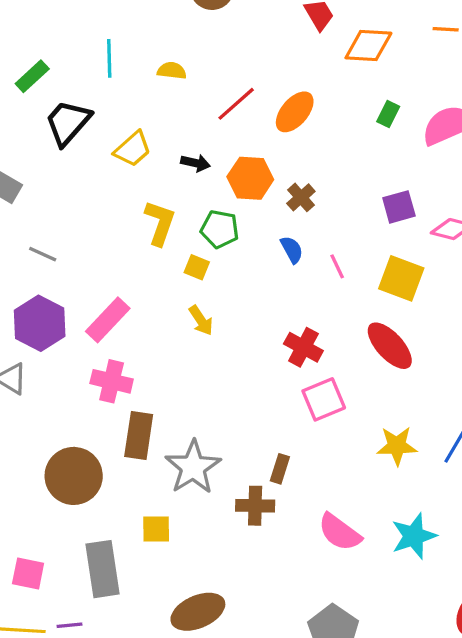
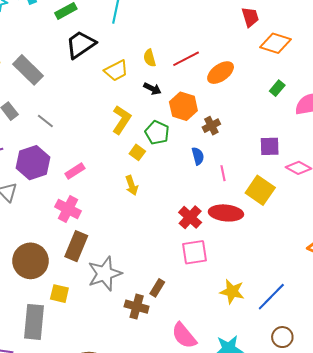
yellow semicircle: (172, 71) -> (150, 58), moved, turned -126
pink rectangle: (108, 320) -> (75, 171), size x0.7
red ellipse: (390, 346) -> (226, 213), moved, turned -56
yellow square: (156, 529) -> (59, 294), moved

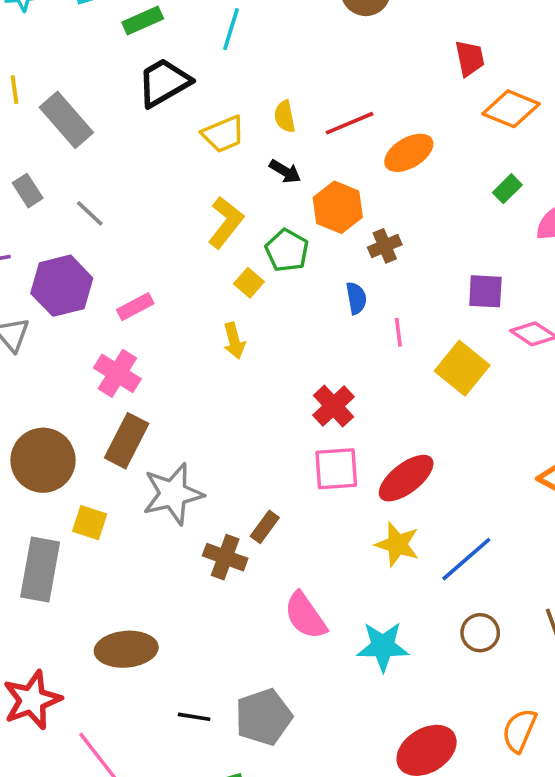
red ellipse: (226, 213) -> (406, 478), moved, turned -48

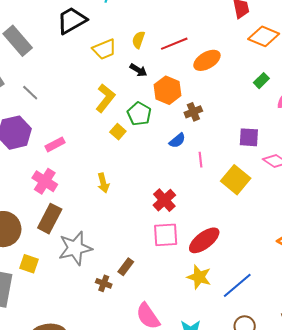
yellow semicircle: (285, 116) -> (138, 40), turned 30
blue semicircle: (356, 298) -> (177, 141), turned 60
yellow arrow: (234, 341) -> (103, 183), moved
brown cross: (225, 557) -> (104, 283), size x0.7

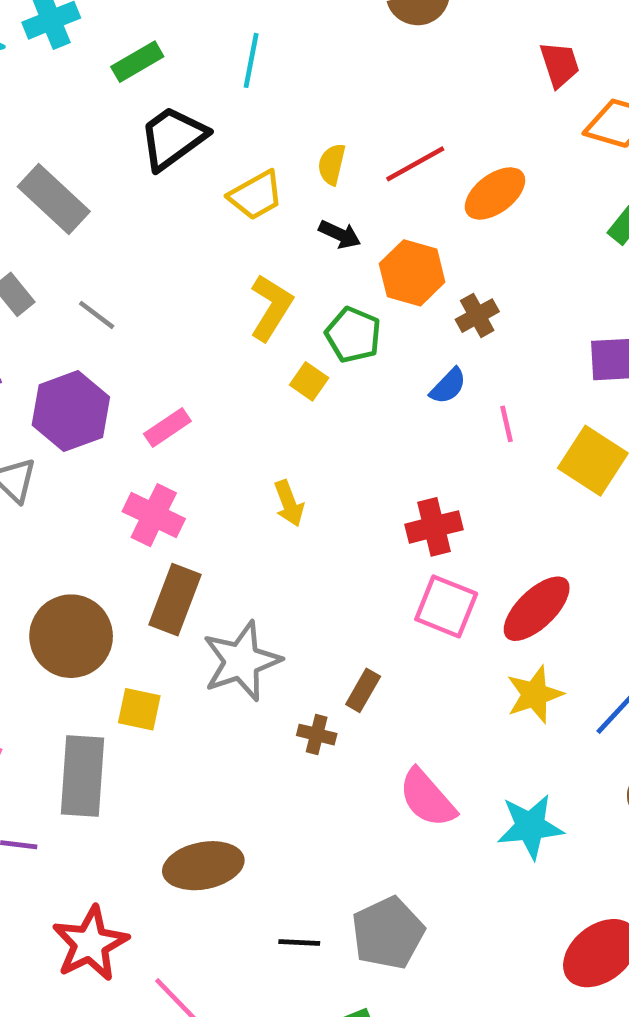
red cross: (164, 200) -> (434, 527), turned 35
pink square: (166, 235) -> (446, 606), turned 32
yellow star: (199, 277) -> (535, 694), turned -30

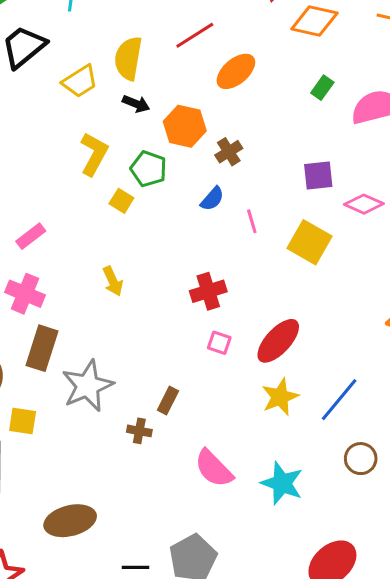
yellow semicircle: (332, 164) -> (128, 58), size x1.6
red line: (415, 164) -> (195, 35), moved
pink square: (446, 606) -> (219, 343), size x0.6
cyan star: (530, 827) -> (282, 483), turned 30

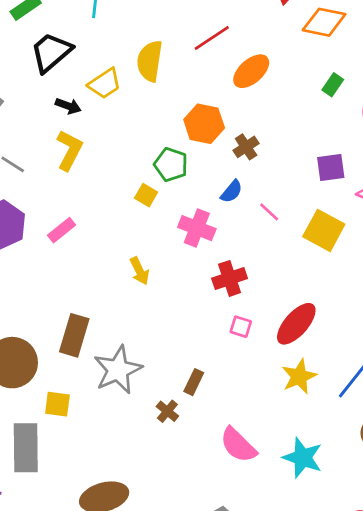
black arrow: (136, 104) -> (68, 106), moved
yellow L-shape: (94, 154) -> (69, 150), moved
pink line: (252, 221) -> (269, 212), turned -30
pink cross: (25, 294) -> (197, 228), moved
brown cross: (139, 431) -> (167, 411), turned 30

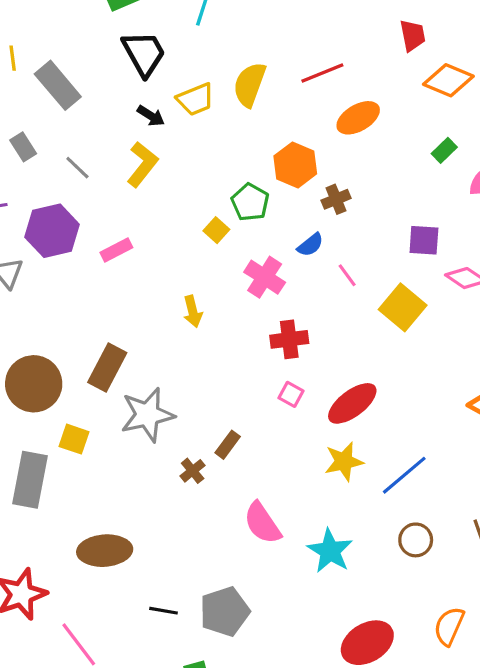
black trapezoid: (51, 52) -> (144, 53), turned 90

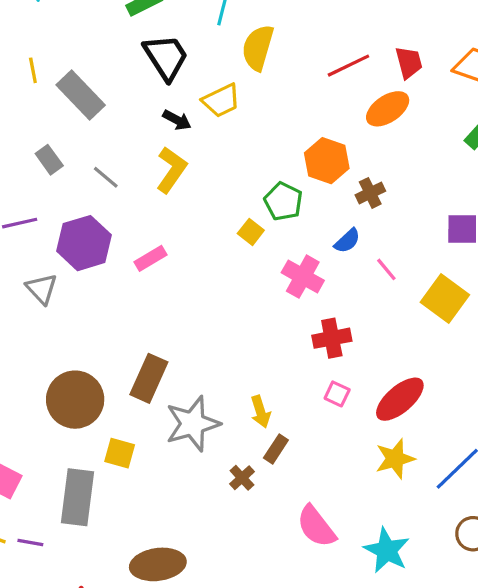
red trapezoid: (413, 35) -> (409, 62), moved
yellow semicircle: (250, 85) -> (258, 48), moved
yellow arrow: (193, 311) -> (261, 412), moved

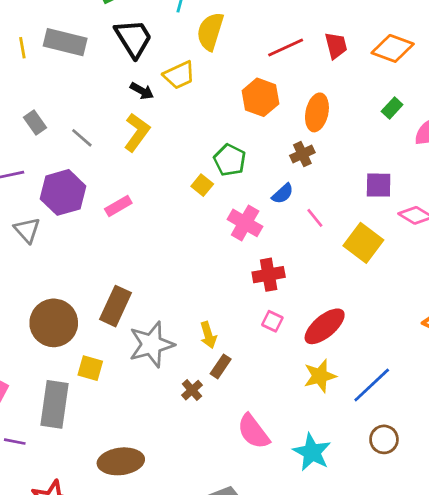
gray rectangle: (81, 95) -> (65, 42), moved, turned -33
orange ellipse: (388, 109) -> (317, 112), moved, turned -45
orange hexagon: (327, 161) -> (260, 97), moved

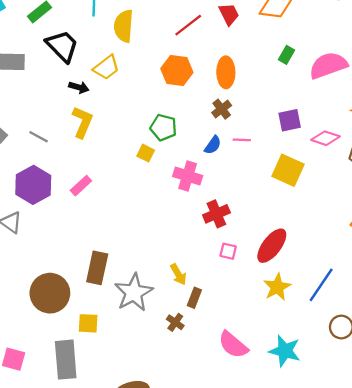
pink line: (315, 218) -> (242, 140), moved, turned -36

